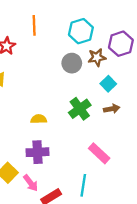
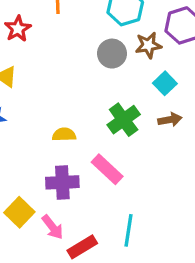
pink rectangle: (99, 153) -> (107, 169), moved

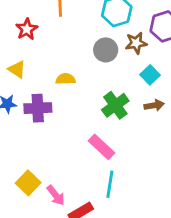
yellow semicircle: (64, 135) -> (66, 79), moved
purple cross: (62, 182) -> (38, 108), moved
cyan line: (129, 230) -> (110, 184), moved

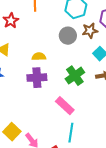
purple cross: (38, 108) -> (37, 78), moved

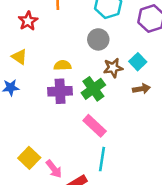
brown star: (90, 31) -> (113, 68), moved
green cross: (75, 76) -> (93, 89), moved

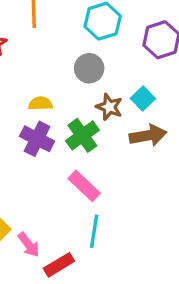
brown star: (113, 68) -> (109, 107), turned 30
brown arrow: (141, 89) -> (148, 135), size x1.5
purple cross: (60, 91) -> (37, 139), turned 30

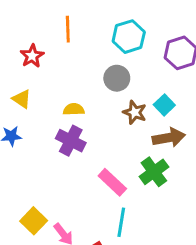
green cross: (82, 135) -> (154, 172), moved

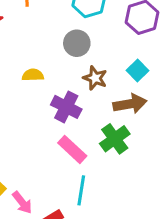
cyan square: (164, 105) -> (137, 71), moved
purple cross: (71, 141) -> (66, 107), moved

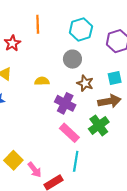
cyan square: (137, 71) -> (115, 78), turned 32

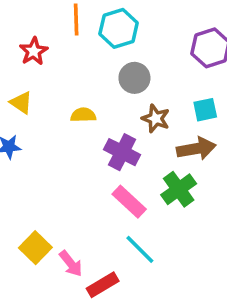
cyan hexagon: (81, 30) -> (119, 28), moved
cyan line: (76, 161) -> (140, 249), turned -54

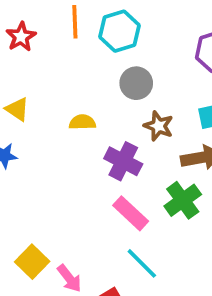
red star: (34, 51) -> (21, 37), moved

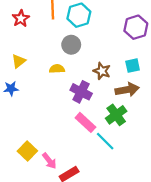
gray circle: (136, 83) -> (71, 45), moved
yellow triangle: (17, 109) -> (19, 61), turned 48
cyan line: (142, 263) -> (105, 141), moved

